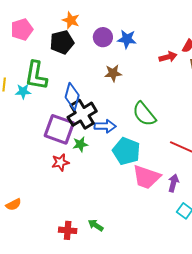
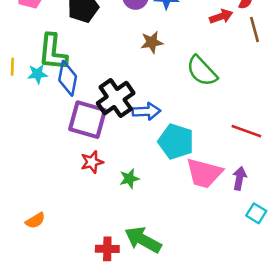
blue diamond: (72, 96) -> (68, 78), moved
green semicircle: (144, 114) -> (202, 71), moved
green star: (80, 144) -> (129, 179), moved
green arrow: (96, 225) -> (143, 240), size x1.8

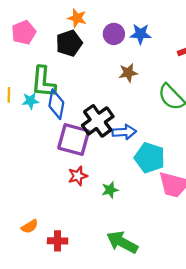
red cross: (107, 249) -> (58, 241), moved

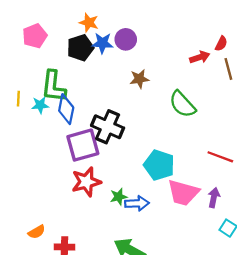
blue star: (141, 34) -> (102, 43), moved
black cross: (98, 121) -> (108, 127), turned -32
blue arrow: (124, 132) -> (137, 203), moved
purple square: (74, 140) -> (83, 145), turned -32
red star: (78, 176) -> (86, 182), size x1.5

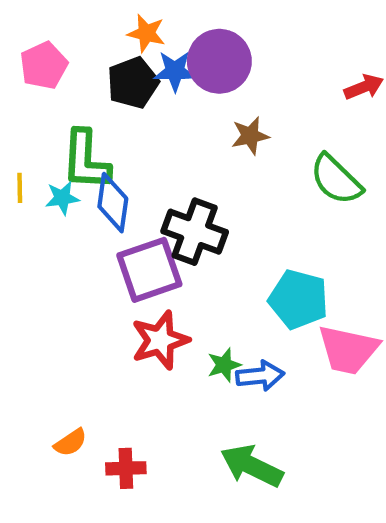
purple circle: (126, 39) -> (219, 61), size x1.5

